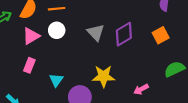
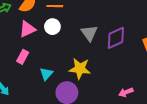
yellow star: (104, 76) -> (80, 69), moved

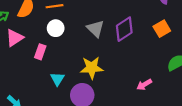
pink triangle: (27, 29) -> (15, 38), moved
pink rectangle: (23, 57) -> (40, 52), moved

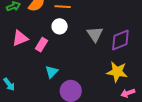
pink triangle: (15, 38) -> (20, 38), moved
yellow star: (92, 68) -> (117, 72), moved

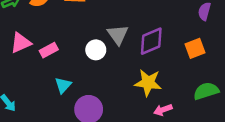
white circle: (60, 26) -> (96, 50), moved
pink rectangle: (41, 45) -> (49, 50), turned 32

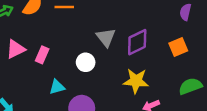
pink rectangle: (49, 50) -> (42, 55), turned -35
white circle: (96, 50) -> (86, 62), moved
cyan triangle: (63, 85) -> (57, 87), turned 35

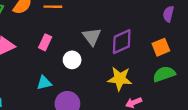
pink rectangle: (42, 55) -> (45, 42), moved
green semicircle: (190, 86) -> (164, 74), moved

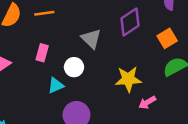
purple diamond: (122, 42) -> (130, 22), moved
cyan triangle: (44, 83) -> (56, 85), moved

